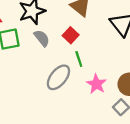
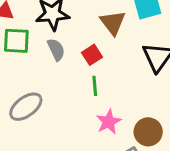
gray ellipse: (58, 77) -> (26, 107), moved

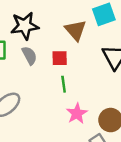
red square: (92, 55) -> (60, 58), turned 35

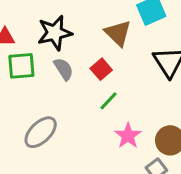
red square: (60, 58) -> (101, 69), turned -35
green line: (64, 84) -> (109, 101), turned 56

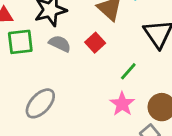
gray semicircle: (64, 69) -> (60, 44), turned -30
green line: (109, 101) -> (128, 71), moved

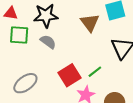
red square: (95, 43) -> (70, 75), moved, size x1.5

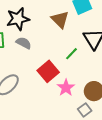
green line: (95, 72) -> (71, 54), moved

